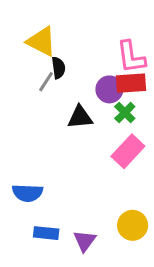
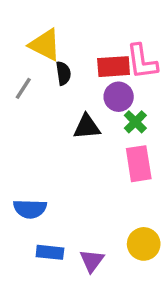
gray line: (46, 82) -> (23, 88), moved
red rectangle: (131, 83) -> (114, 67), moved
pink rectangle: (128, 151) -> (139, 164), turned -52

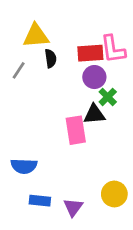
yellow triangle: (45, 45) -> (36, 36), turned -32
black triangle: (87, 127) -> (94, 114), moved
pink rectangle: (139, 164) -> (76, 130), moved

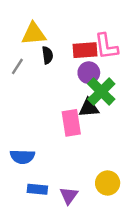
green cross: (108, 97) -> (101, 92), size x1.6

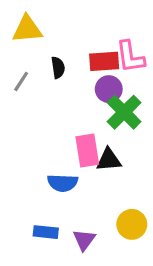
yellow triangle: (34, 34) -> (27, 29), moved
black triangle: (89, 108) -> (109, 160), moved
blue semicircle: (22, 157) -> (63, 183), moved

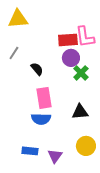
black semicircle: (58, 68) -> (37, 69), moved, turned -32
green cross: (124, 112) -> (81, 73), size x0.7
pink rectangle: (87, 151) -> (44, 98), moved
black triangle: (109, 160) -> (80, 112), moved

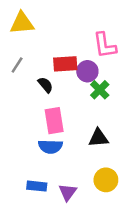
red rectangle: (68, 40) -> (65, 64), moved

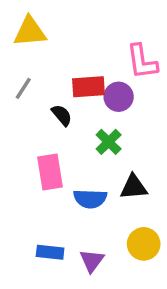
green cross: (100, 90) -> (109, 142), moved
pink rectangle: (54, 121) -> (50, 172), moved
blue semicircle: (50, 147) -> (90, 199), moved

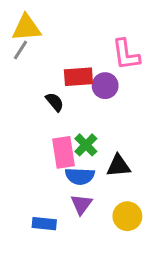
gray line: (23, 88) -> (21, 50), moved
green cross: (109, 142) -> (86, 145), moved
pink rectangle: (50, 172) -> (64, 152), moved
purple triangle: (92, 261) -> (81, 204), moved

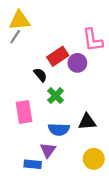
red rectangle: (78, 77) -> (58, 56), turned -30
green cross: (86, 145) -> (56, 96), moved
pink rectangle: (64, 152) -> (24, 112), moved
purple triangle: (81, 204) -> (48, 150), moved

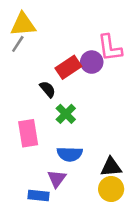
purple circle: (77, 63) -> (92, 62), moved
black triangle: (87, 122) -> (111, 167), moved

